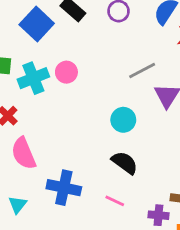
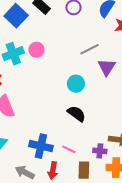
blue cross: (64, 188) -> (41, 146), moved
pink line: (115, 201) -> (69, 149), moved

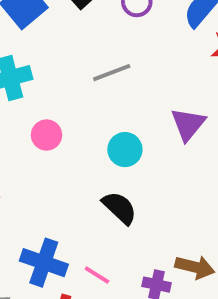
gray line: (90, 49) -> (112, 73), moved
pink circle: (36, 50) -> (47, 135), moved

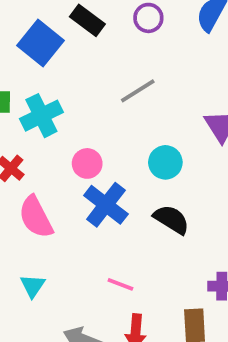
blue cross: (44, 263) -> (106, 205), moved, turned 30
pink line: (97, 275) -> (120, 284), moved

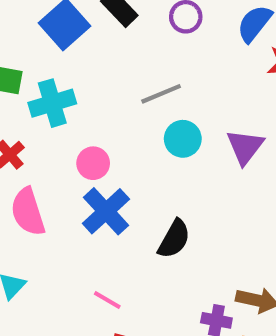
cyan circle: (165, 162) -> (183, 139), moved
black semicircle: (171, 219) -> (174, 239), turned 78

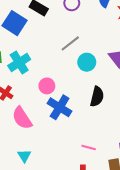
black semicircle: (174, 239) -> (97, 97), moved
pink line: (107, 300) -> (89, 147), moved

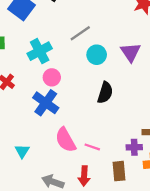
cyan cross: (19, 63) -> (40, 51), moved
blue cross: (60, 107) -> (46, 103), moved
pink semicircle: (22, 118) -> (66, 140), moved

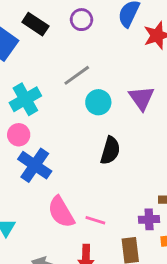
pink circle: (52, 77) -> (19, 135), moved

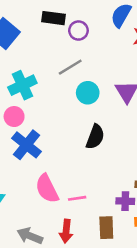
purple circle: (81, 20) -> (78, 31), moved
black rectangle: (35, 24) -> (53, 18), moved, turned -30
pink line: (95, 220) -> (77, 198), turned -30

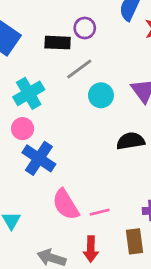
black rectangle: (53, 18) -> (58, 43), moved
black semicircle: (95, 137) -> (131, 141), moved, turned -115

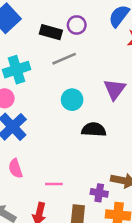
cyan circle: (101, 95) -> (72, 100), moved
pink semicircle: (66, 204) -> (15, 168), moved, size x0.7

